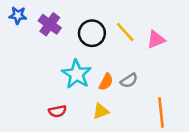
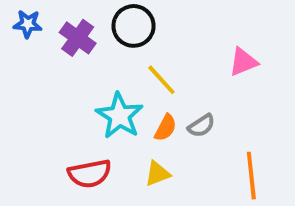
yellow line: (125, 32) -> (161, 80), moved
black circle: (92, 33) -> (134, 26), moved
red semicircle: (57, 111) -> (90, 174), size x1.5

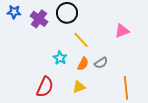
cyan star: (120, 116) -> (60, 58), size x0.6
red semicircle: (90, 174) -> (45, 87), turned -55

